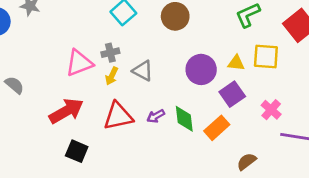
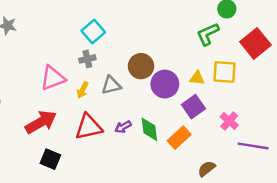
brown circle: (175, 16) -> (141, 66), moved
gray cross: (110, 53) -> (87, 59), moved
gray triangle: (143, 71) -> (111, 85), turned -42

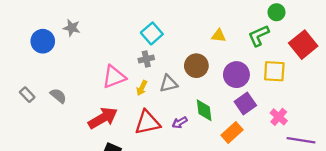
yellow triangle: (197, 78) -> (219, 36), moved
purple circle: (165, 84) -> (236, 75), moved
green diamond: (149, 129) -> (204, 110), moved

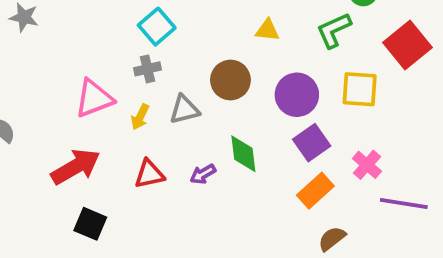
red triangle: (147, 122) -> (149, 174), size x0.7
orange rectangle: (232, 132) -> (315, 191), moved

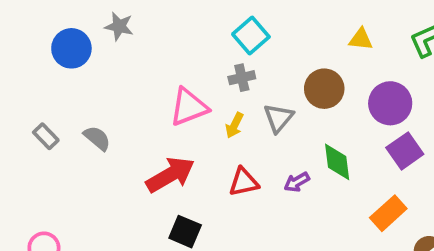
gray triangle: (184, 110) -> (278, 118), turned -36
orange rectangle: (315, 191) -> (388, 213), moved

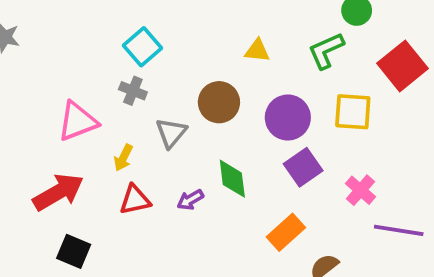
gray cross: (242, 78) -> (133, 91), turned 35
yellow arrow: (234, 125) -> (123, 158), moved

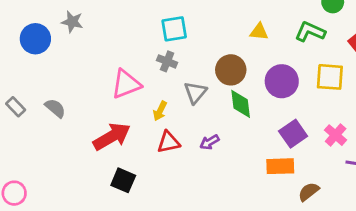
cyan square: (142, 47) -> (174, 29), turned 32
green L-shape: (326, 51) -> (310, 32), turned 48
purple square: (303, 167) -> (293, 134), moved
green diamond: (232, 179) -> (241, 104), moved
orange rectangle: (286, 232) -> (280, 166), turned 40

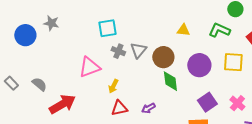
cyan square: (174, 29) -> (107, 28), moved
gray triangle: (195, 93) -> (138, 50), moved
red arrow: (112, 136) -> (62, 104), moved

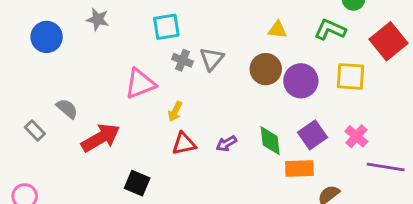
gray star: (51, 23) -> (98, 19), moved
brown circle: (163, 57) -> (266, 69), moved
green diamond: (170, 81) -> (270, 141), moved
gray rectangle: (11, 83) -> (35, 130), moved

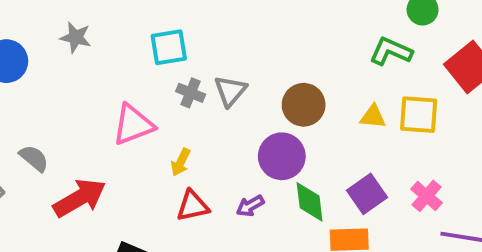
yellow triangle: (277, 30) -> (373, 117), moved
purple circle: (301, 81) -> (282, 156), moved

